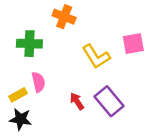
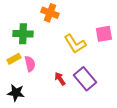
yellow rectangle: (18, 95) -> (14, 59), moved

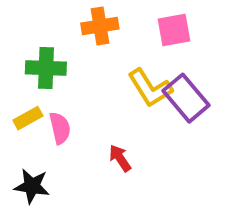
orange cross: (50, 13) -> (100, 26), turned -30
pink square: (104, 34) -> (174, 30), moved
purple rectangle: (85, 79) -> (186, 98), moved

